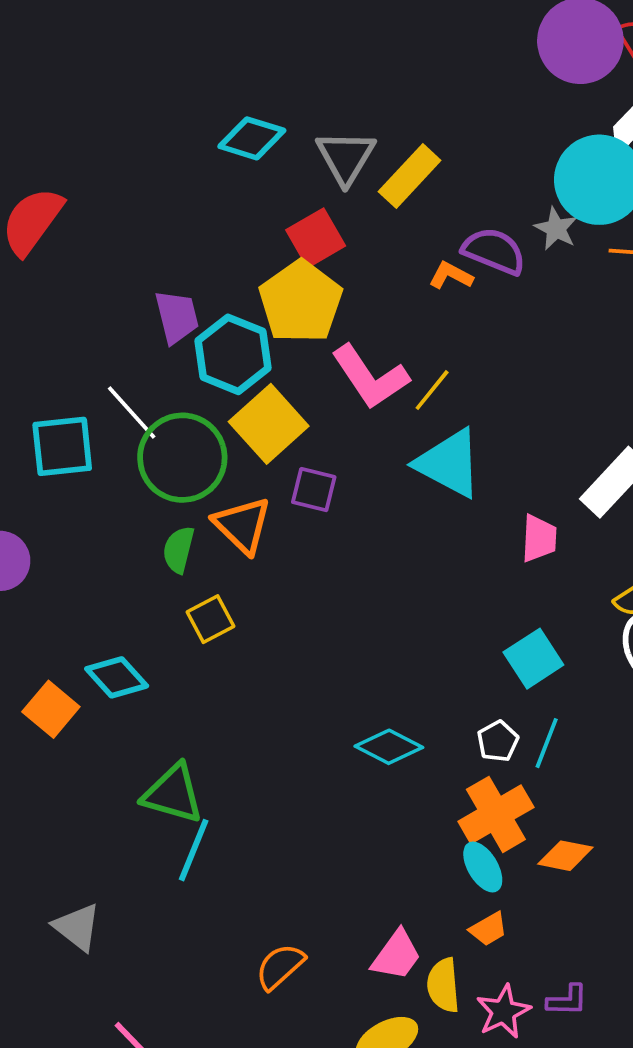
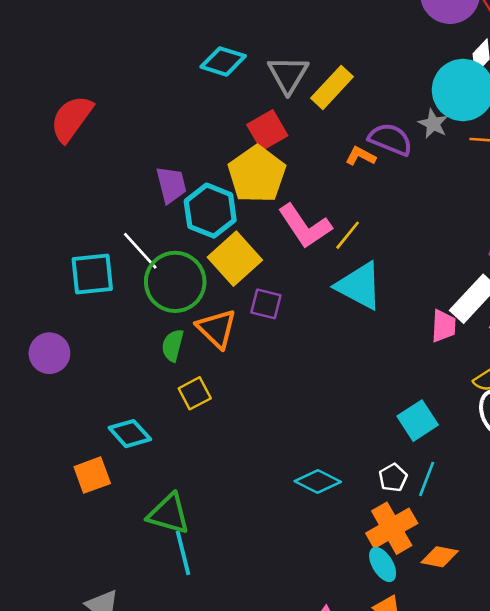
pink trapezoid: (539, 538) -> (444, 326), moved
orange square: (51, 709) -> (92, 475), moved, turned 30
cyan line: (194, 850) -> (183, 553), turned -36

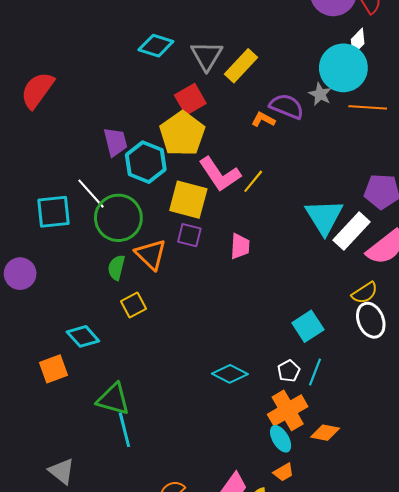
yellow square: (235, 259) -> (188, 200), moved, turned -33
cyan triangle: (359, 286) -> (324, 217), moved, turned 30
pink trapezoid: (444, 326) -> (240, 246), moved

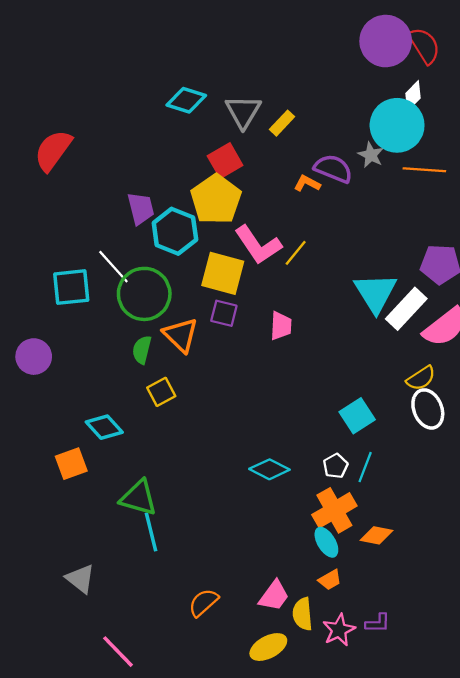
yellow rectangle: (241, 66) -> (282, 123), size x0.7

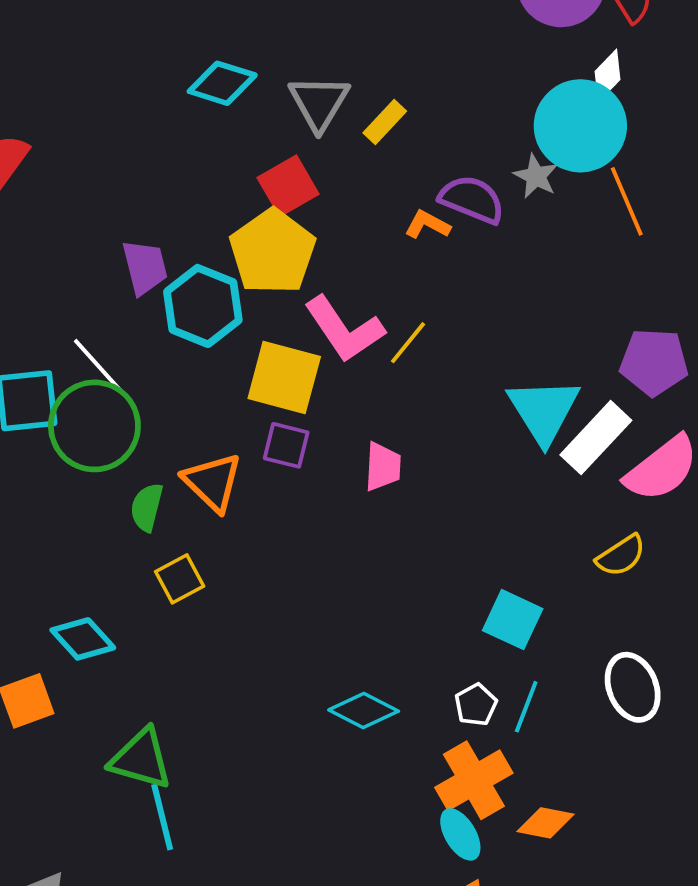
orange line: (424, 170) -> (627, 201), turned 63
green circle: (144, 294) -> (94, 426), moved
white ellipse: (428, 409) -> (633, 687), moved
cyan square: (357, 416) -> (513, 620), turned -32

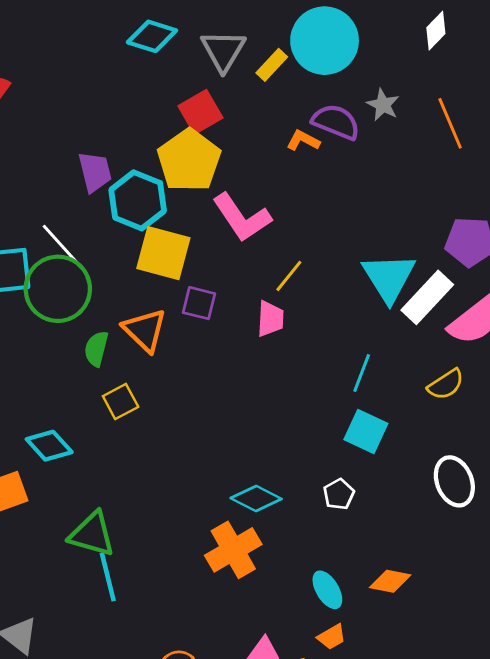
cyan circle: (580, 126) -> (325, 41), moved
yellow line: (408, 343) -> (289, 276), moved
yellow square: (284, 378) -> (163, 253), moved
cyan line: (526, 707) -> (362, 373), moved
orange cross: (474, 780) -> (233, 550), moved

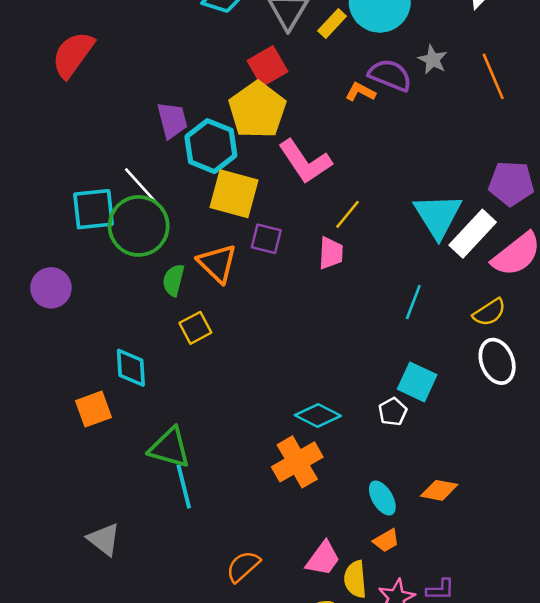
cyan square: (366, 431) -> (417, 382), moved
cyan diamond: (49, 446) -> (131, 368), turned 39
white ellipse: (454, 481) -> (497, 361), moved

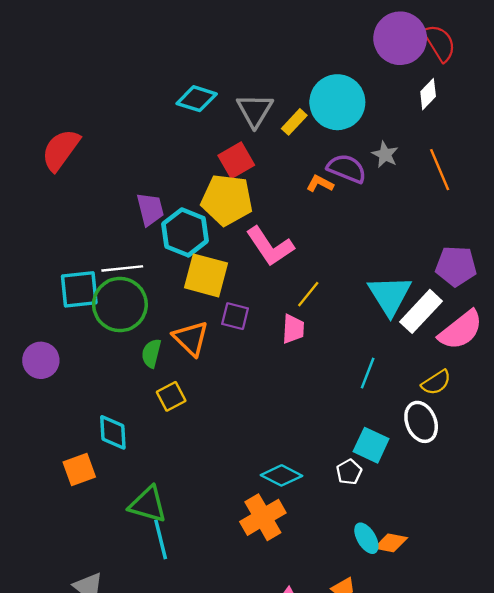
yellow pentagon: (257, 110) -> (227, 200), turned -30
white line: (141, 186) -> (122, 268), turned -54
white ellipse: (497, 361) -> (421, 422), moved
cyan ellipse: (382, 498) -> (366, 538), moved

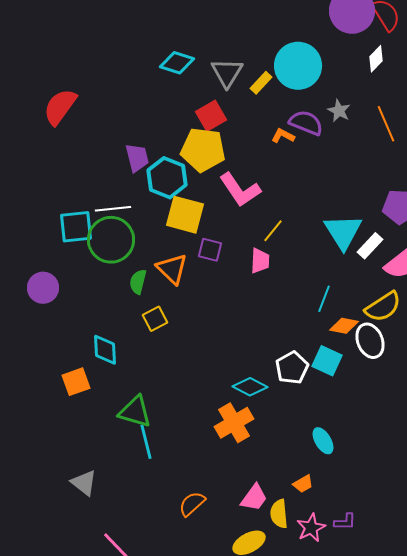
white rectangle: (421, 311) -> (370, 246), size x0.7
yellow semicircle: (436, 382) -> (383, 307), size x1.4
white pentagon: (349, 472) -> (292, 368), moved, size x1.5
orange diamond: (391, 543) -> (344, 326), moved

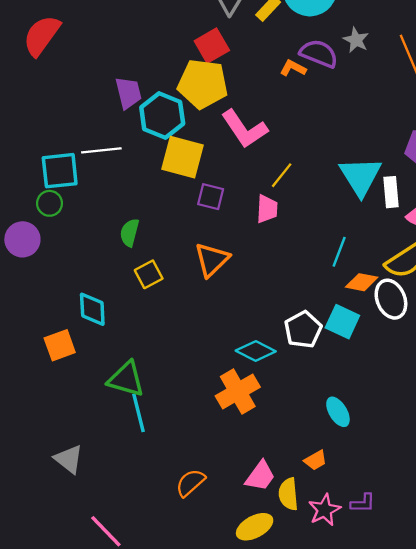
green circle: (111, 240) -> (50, 203), moved, size x0.5
white rectangle: (370, 246) -> (391, 192), turned -48
orange triangle: (172, 269) -> (212, 260), moved, turned 32

